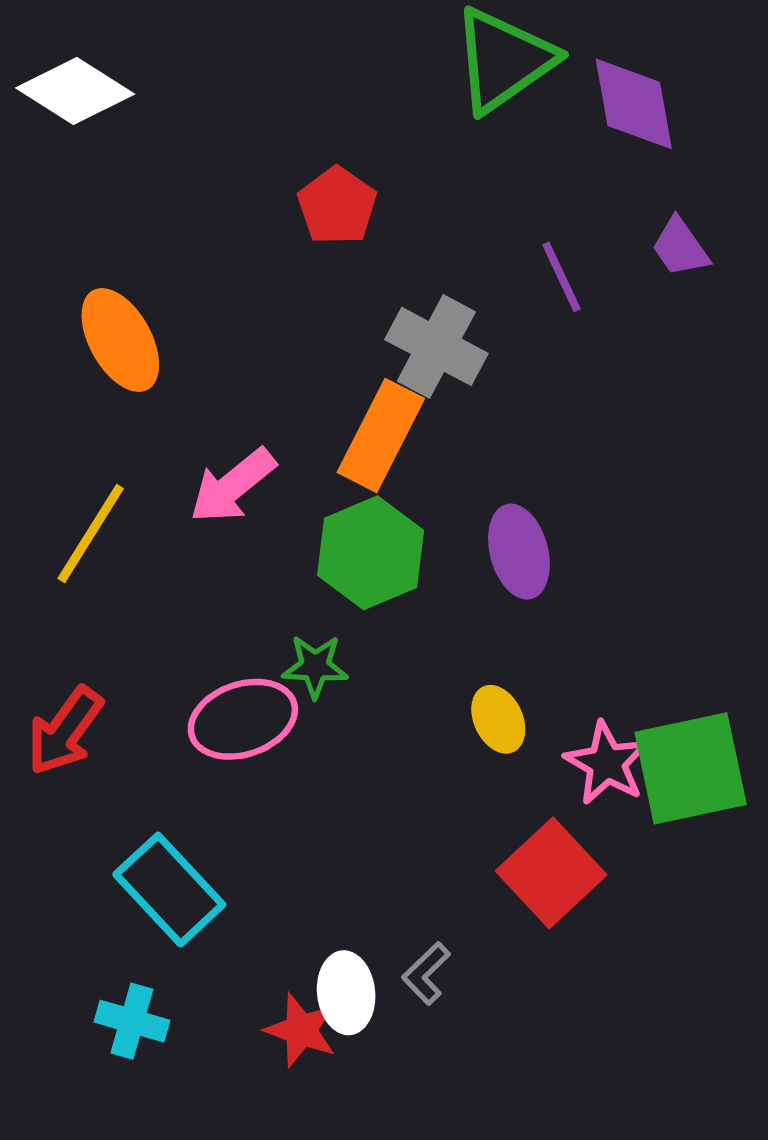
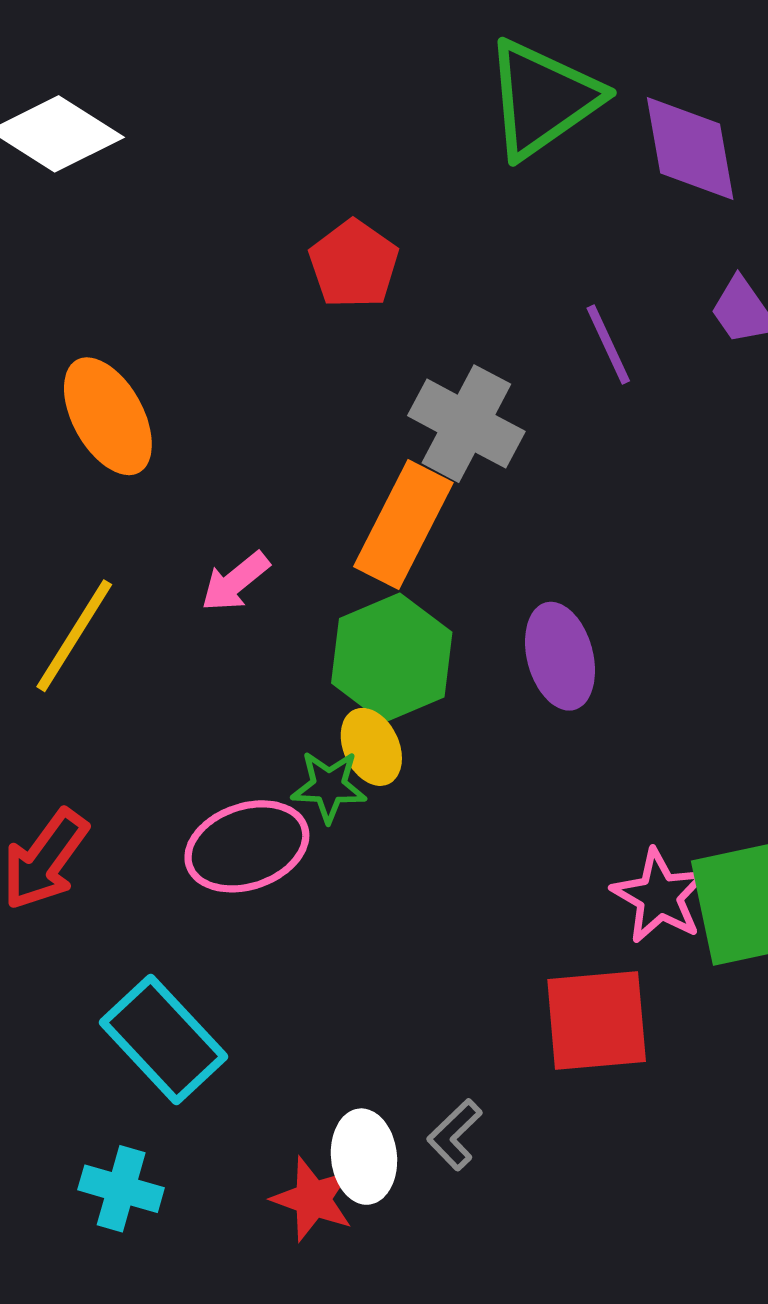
pink arrow: (233, 486) -> (235, 582), size x0.7
yellow ellipse: (498, 719) -> (371, 747), moved
red square: (551, 873) -> (597, 1021), turned 38

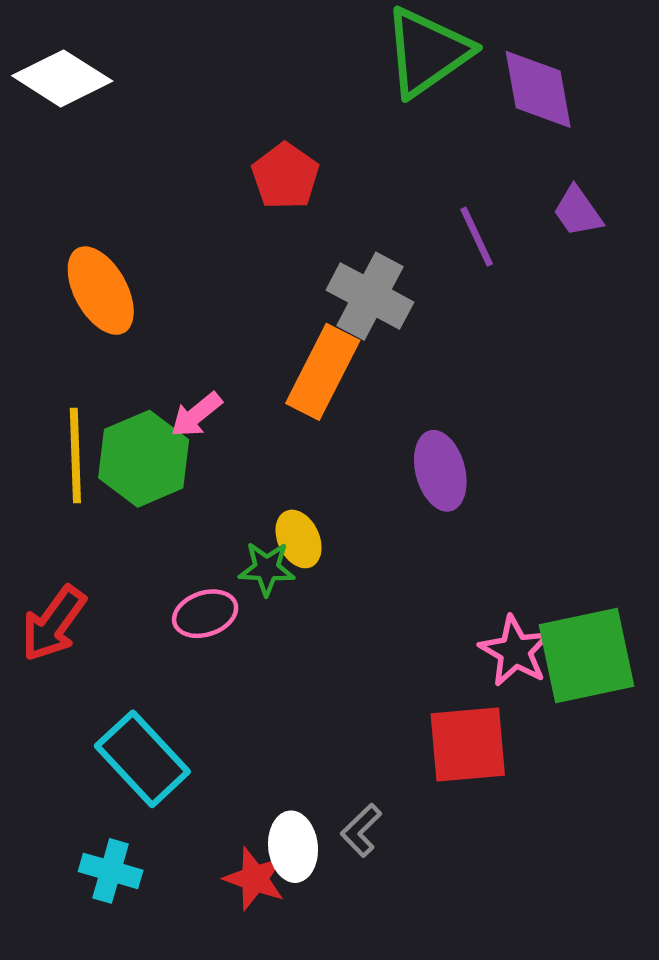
yellow line: (74, 636) -> (75, 455), turned -34
green hexagon: (392, 658) -> (144, 459), moved
pink ellipse: (247, 846) -> (205, 614), size x0.7

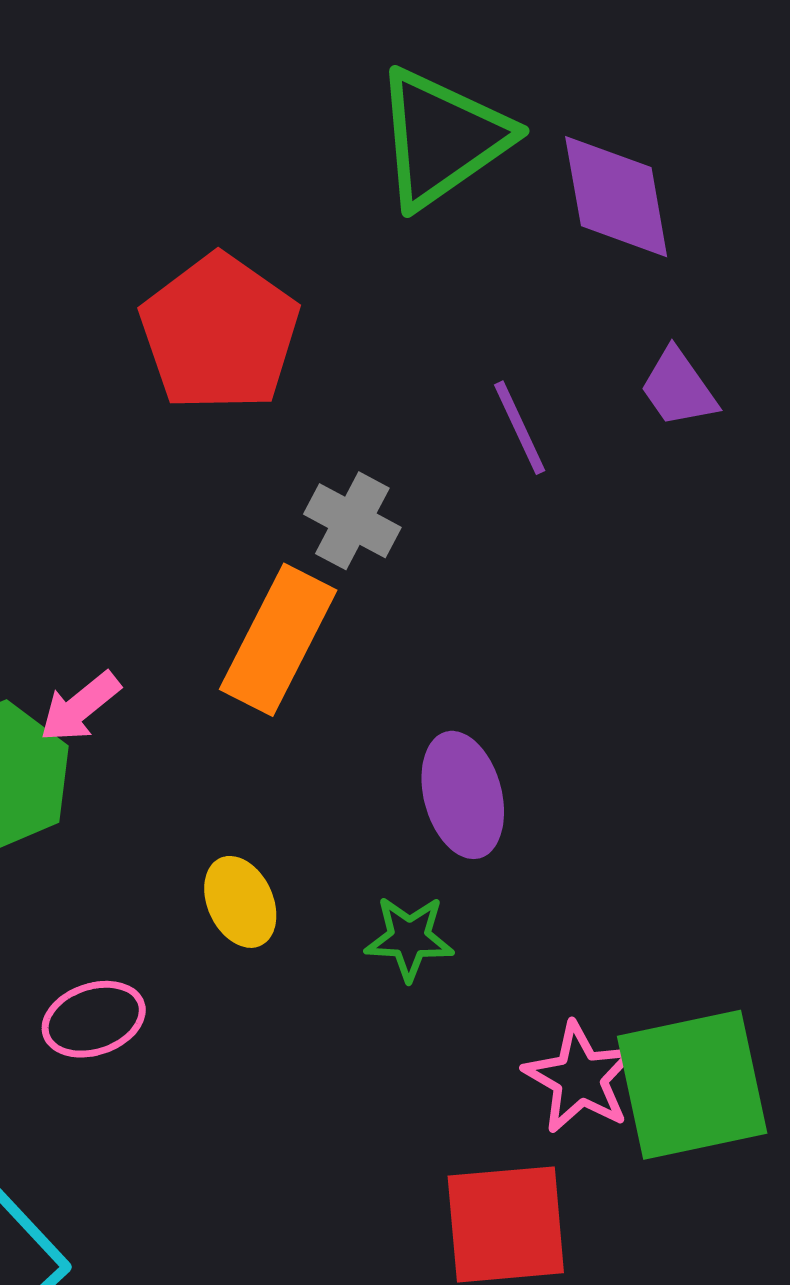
red pentagon: (285, 176) -> (220, 333), size x1.5
gray cross: (370, 296) -> (352, 521), size x0.7
green star: (267, 569) -> (409, 938), moved

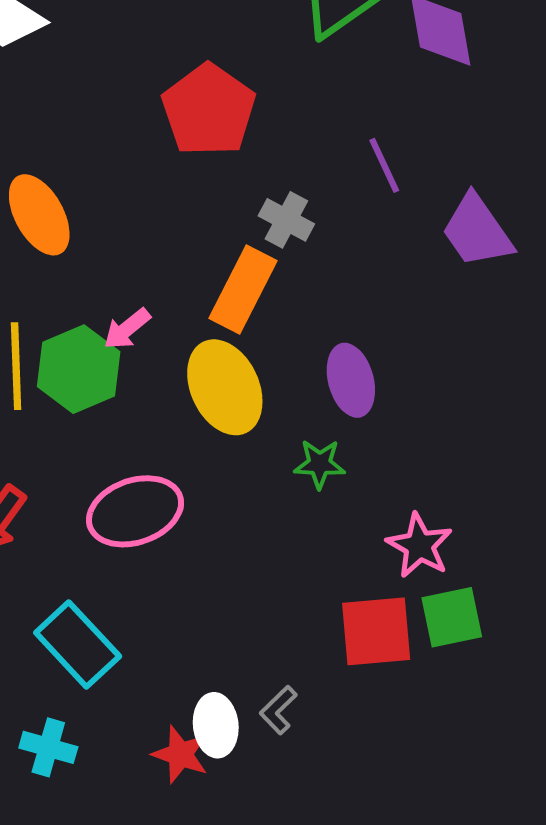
purple trapezoid: (678, 388) -> (477, 231), moved, size x1.6
yellow ellipse: (240, 902) -> (225, 387), moved, size x1.8
pink ellipse: (94, 1019) -> (135, 511), size x1.6
green square: (692, 1085) -> (452, 617), moved, size x0.7

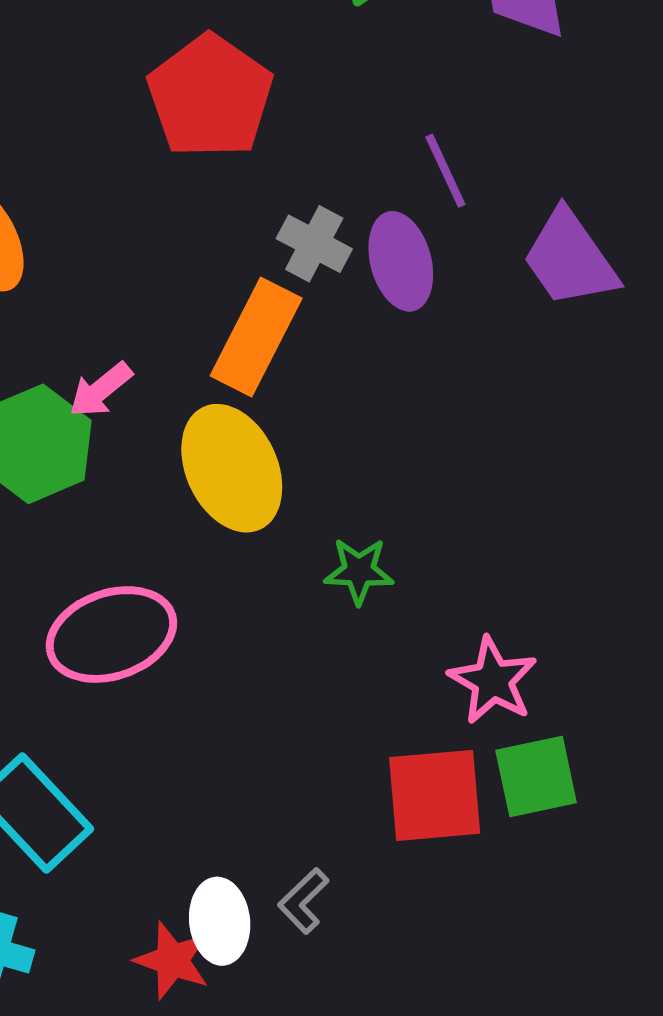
purple ellipse: (351, 380) -> (401, 261), moved

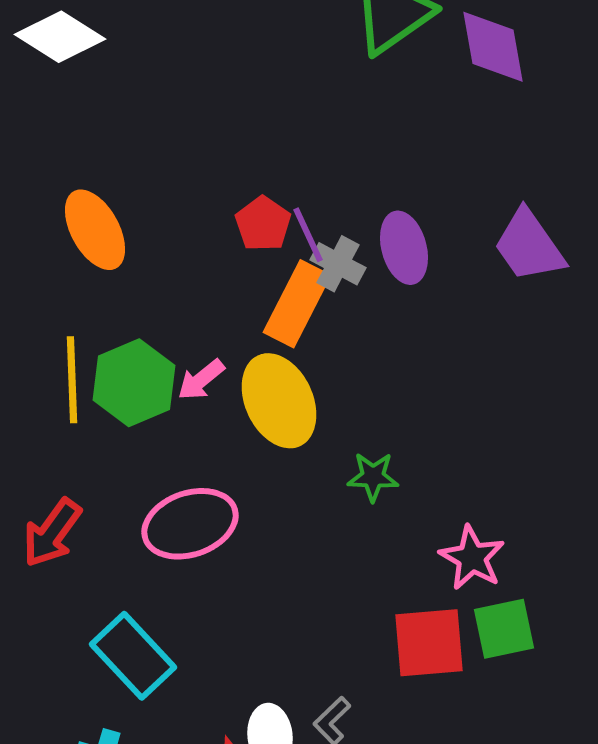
red pentagon: (210, 96) -> (263, 224), moved, size x0.6
purple line: (445, 171) -> (308, 235), moved
gray cross: (314, 244) -> (338, 264), moved
pink arrow: (101, 390) -> (201, 380), moved

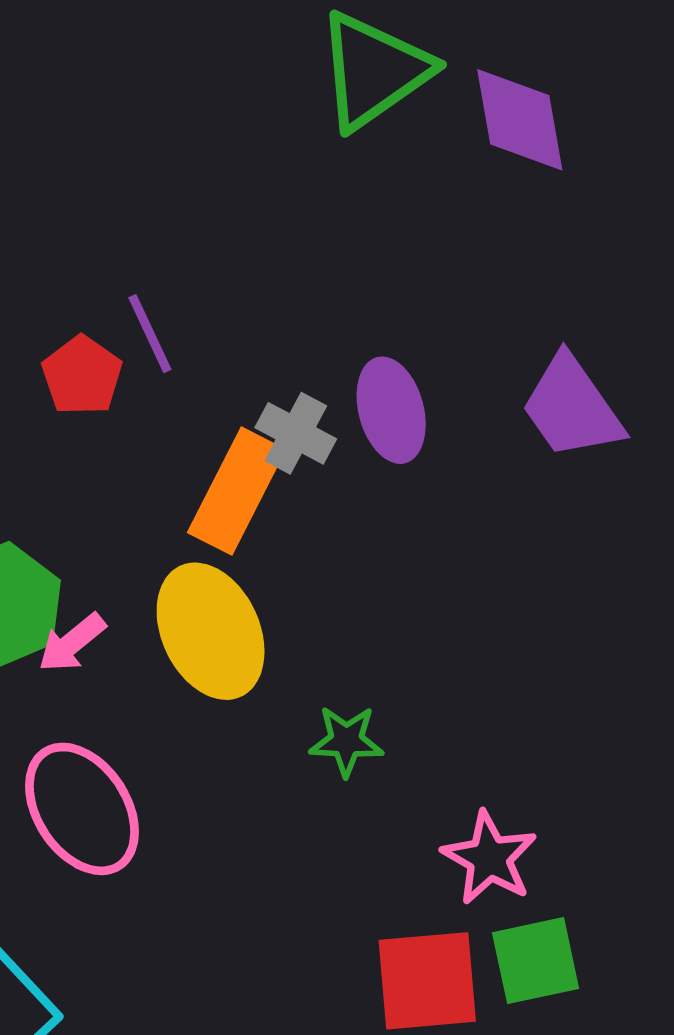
red pentagon: (263, 224) -> (82, 376), moved
purple line: (308, 235) -> (150, 334), moved
pink arrow: (201, 380) -> (72, 643), moved
pink ellipse: (190, 524) -> (82, 809), turned 76

